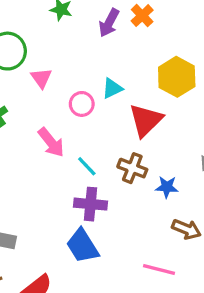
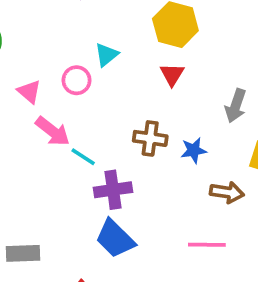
pink triangle: (41, 78) -> (29, 92), moved
red triangle: (146, 120) -> (172, 74), moved, size x0.6
cyan line: (87, 166) -> (83, 157), moved

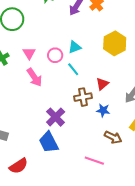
red triangle: (172, 74) -> (102, 84), moved
brown cross: (150, 138) -> (83, 97), turned -36
cyan line: (83, 157) -> (73, 69), moved
purple cross: (113, 190) -> (56, 117), turned 36

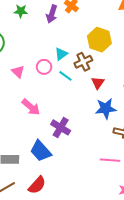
pink arrow: (34, 77) -> (31, 107), moved
brown cross: (83, 97) -> (83, 62), moved
blue star: (103, 110) -> (106, 108), size x1.5
blue trapezoid: (49, 142) -> (41, 151), moved

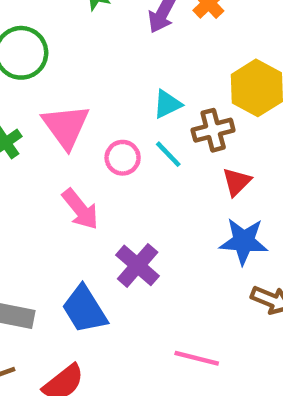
pink circle: (44, 67) -> (123, 158), moved
pink triangle: (18, 72) -> (66, 126), size x1.6
pink line: (110, 160) -> (197, 358), moved

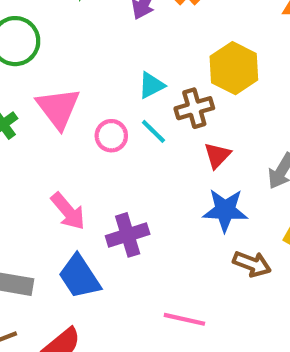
pink arrow: (80, 209) -> (68, 211), moved
purple cross: (138, 265) -> (128, 235), turned 33

